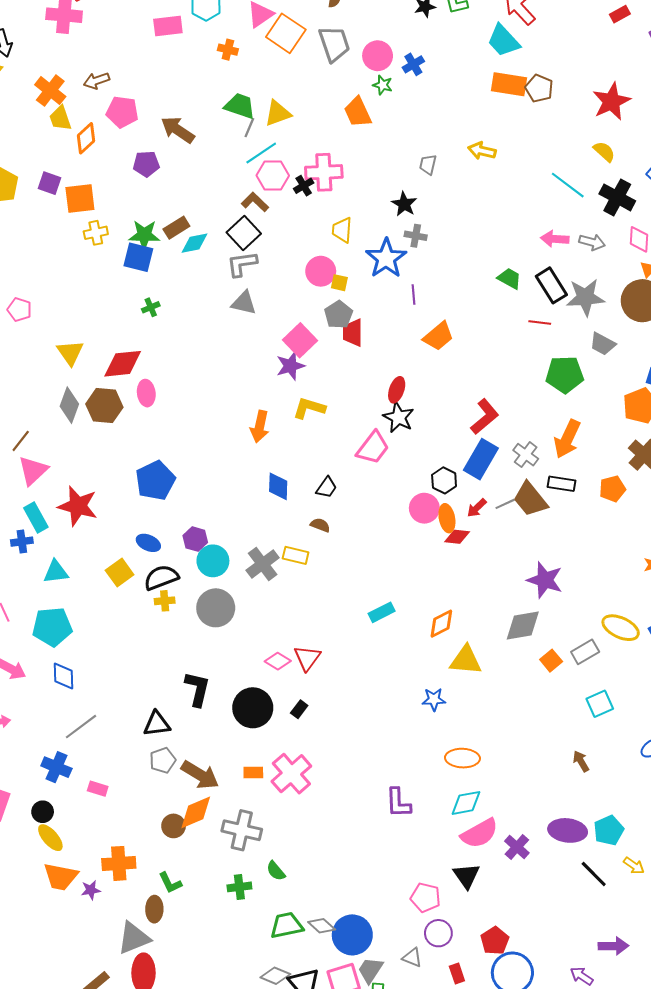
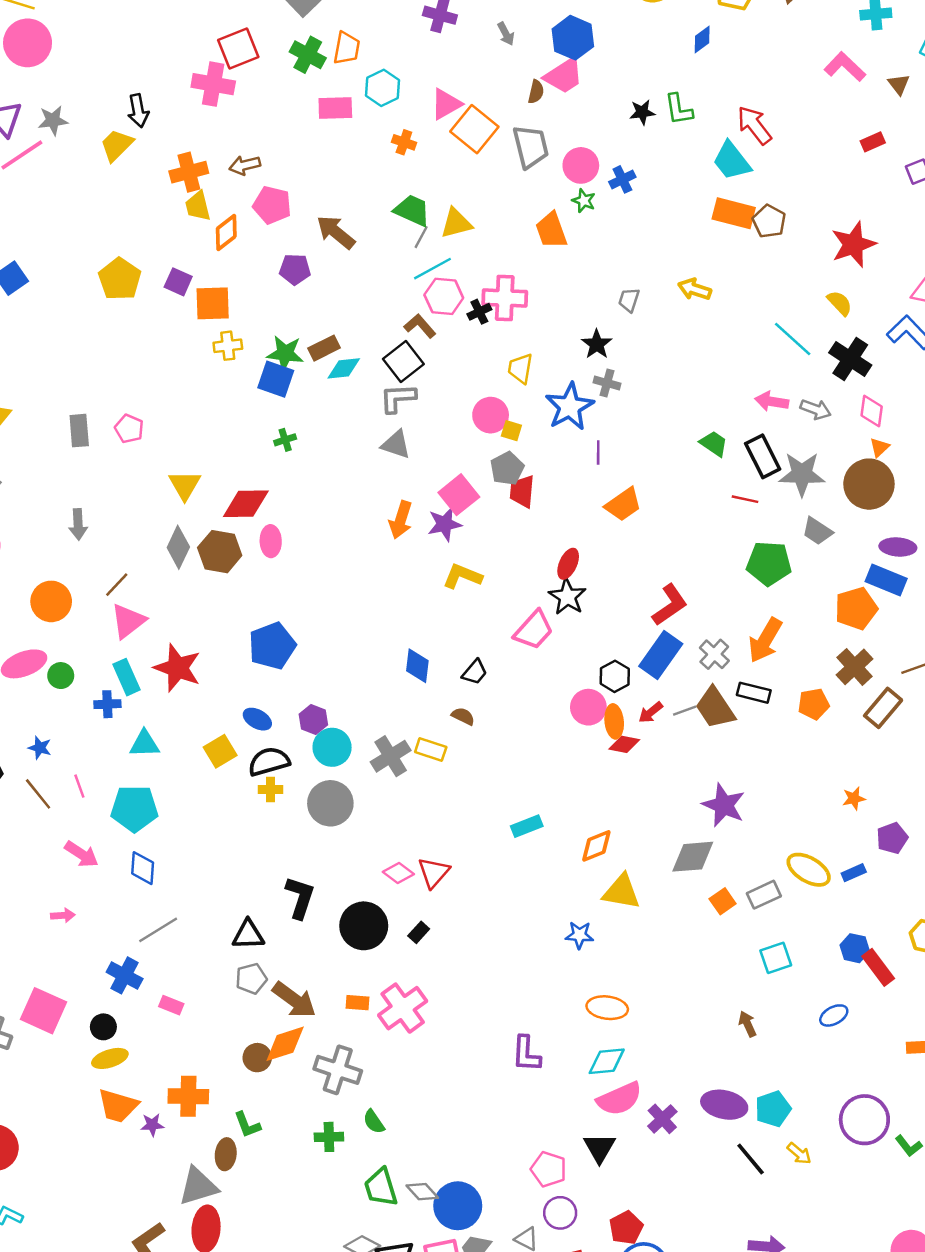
orange cross: (50, 91) -> (189, 172), turned 32
orange arrow: (260, 427) -> (401, 520), moved
yellow ellipse: (50, 838) -> (110, 1058), turned -72
green trapezoid: (287, 925) -> (381, 1187), turned -100

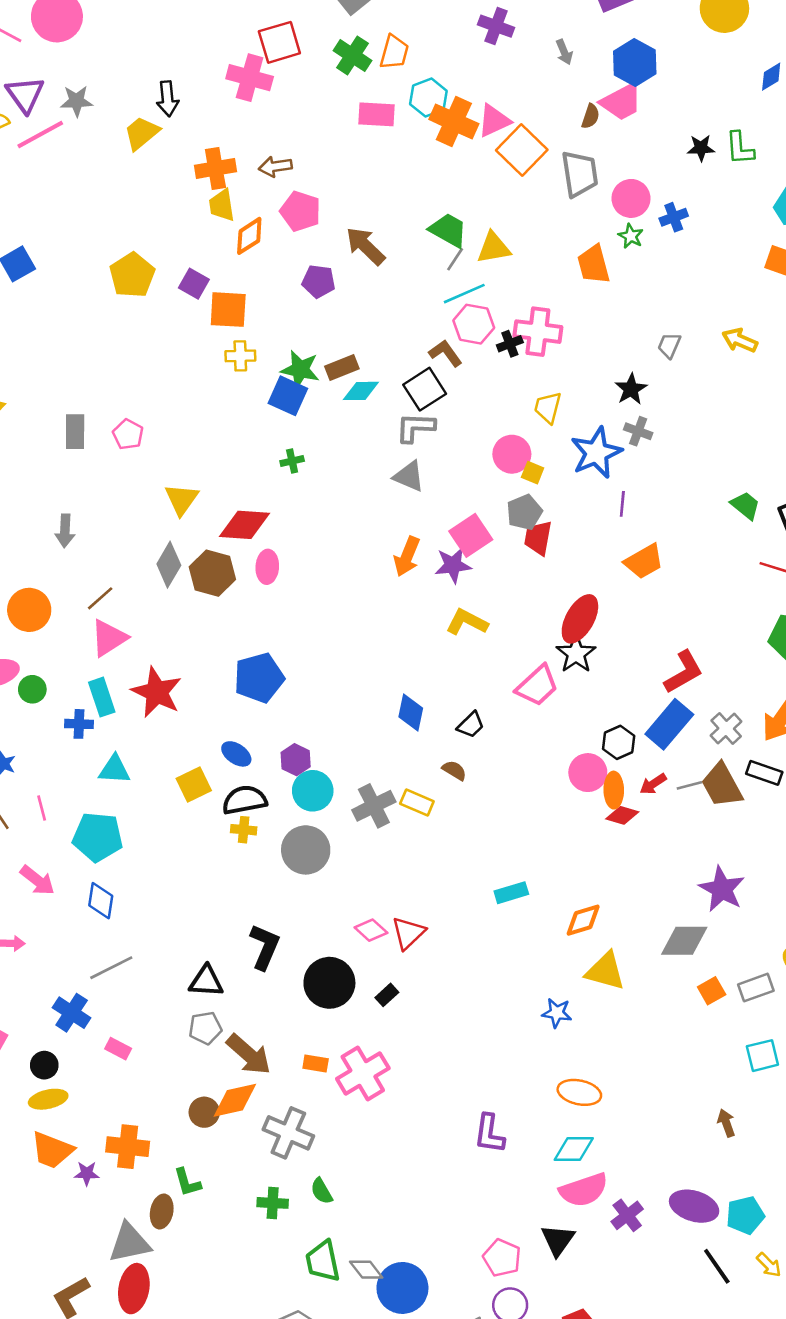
orange cross: (404, 142) -> (454, 122), moved, size x1.8
red ellipse: (568, 564) -> (580, 619), size x1.5

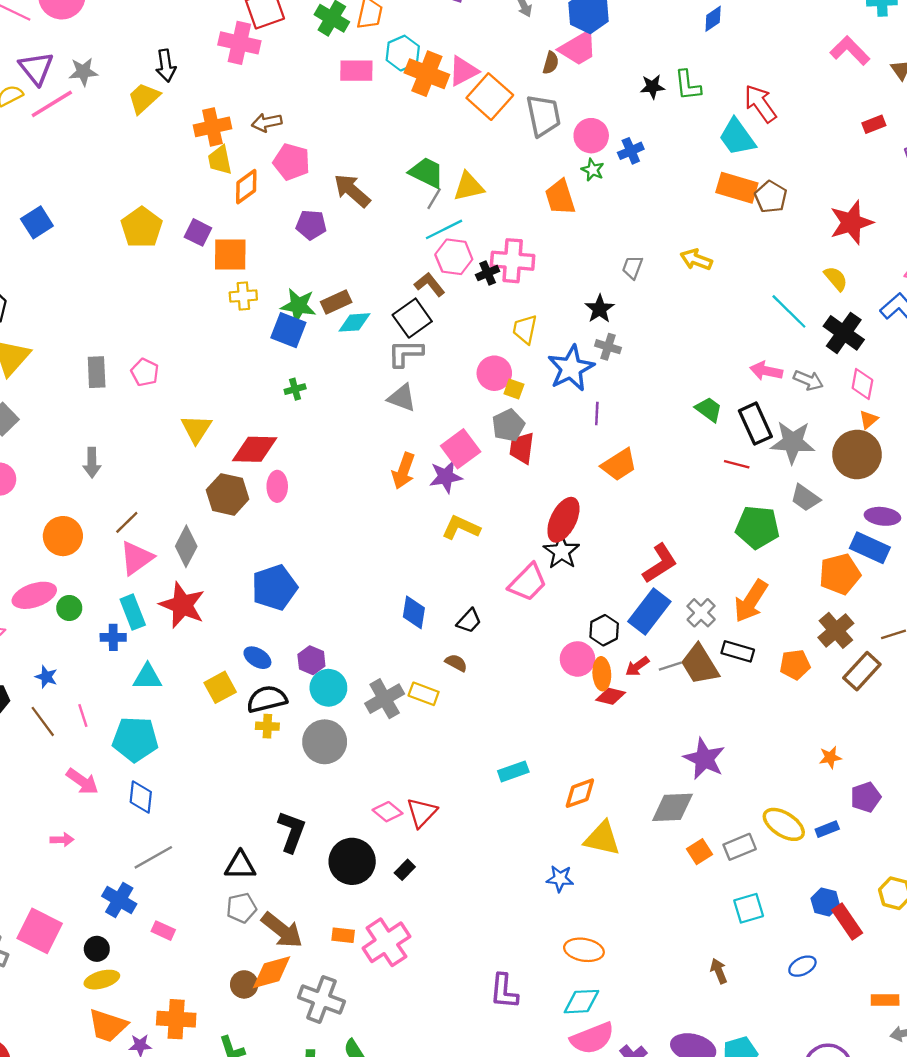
gray diamond: (169, 565) -> (186, 546), moved

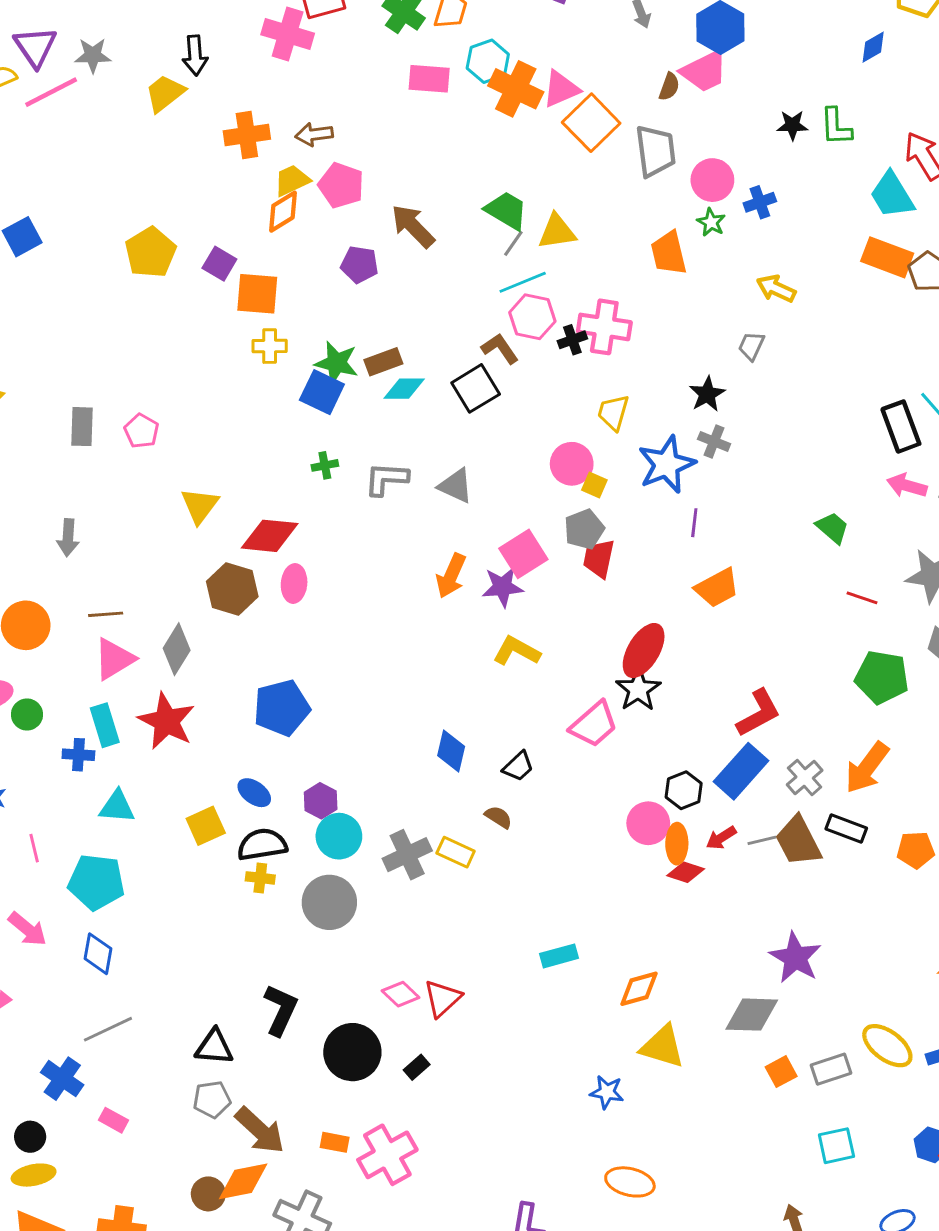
yellow trapezoid: (220, 160) -> (292, 180), moved, turned 72
yellow arrow: (696, 260) -> (776, 289), moved
gray L-shape: (405, 353) -> (386, 479), moved
black rectangle: (755, 424) -> (901, 427), moved
brown line: (127, 522) -> (106, 614), turned 36

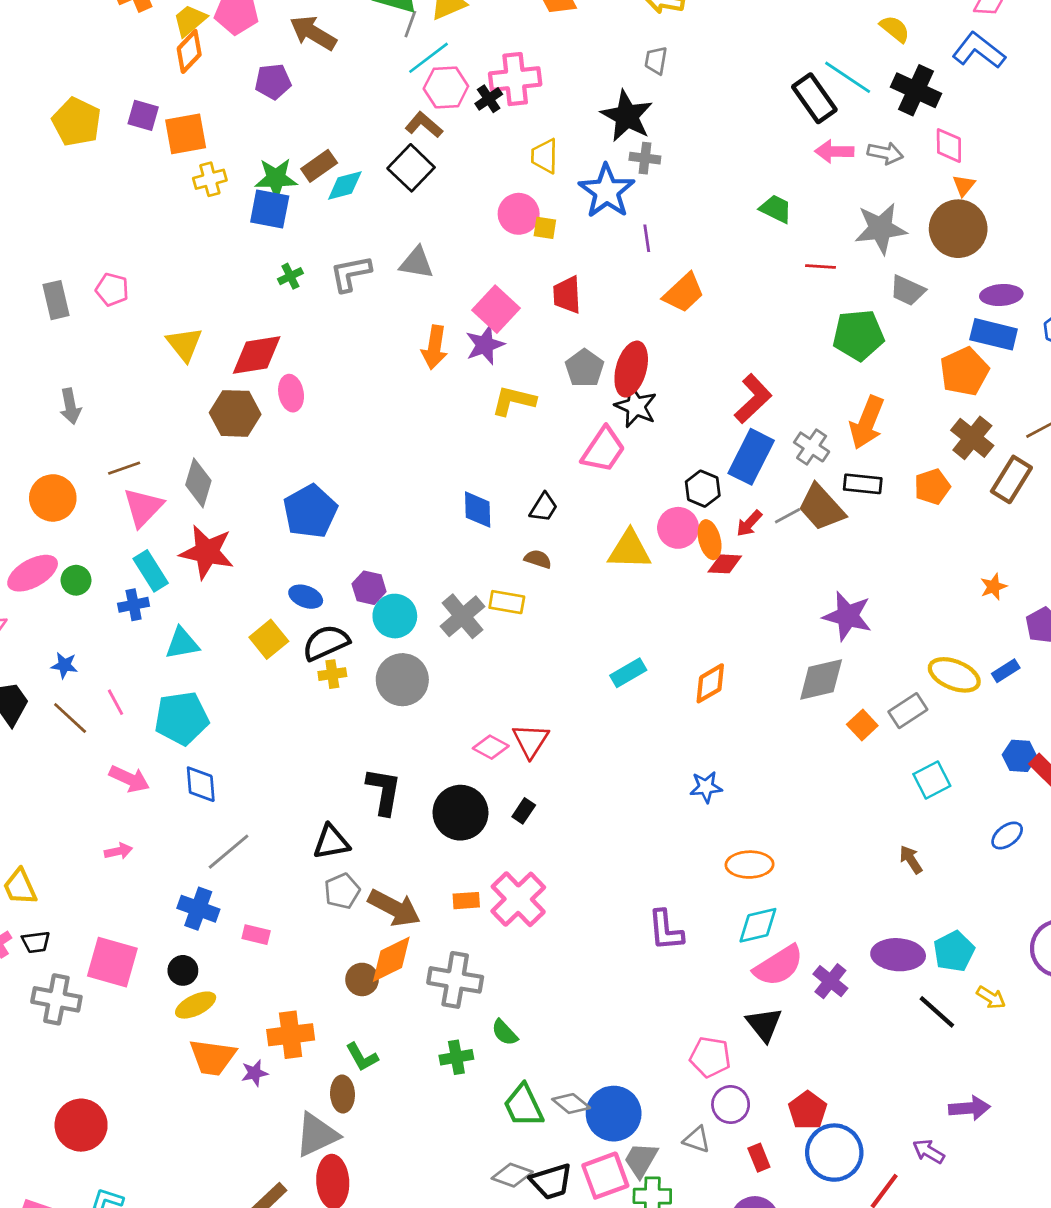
black star: (707, 394) -> (627, 116), size x1.5
gray pentagon: (584, 529) -> (585, 368), moved
yellow triangle: (662, 1047) -> (629, 550), moved

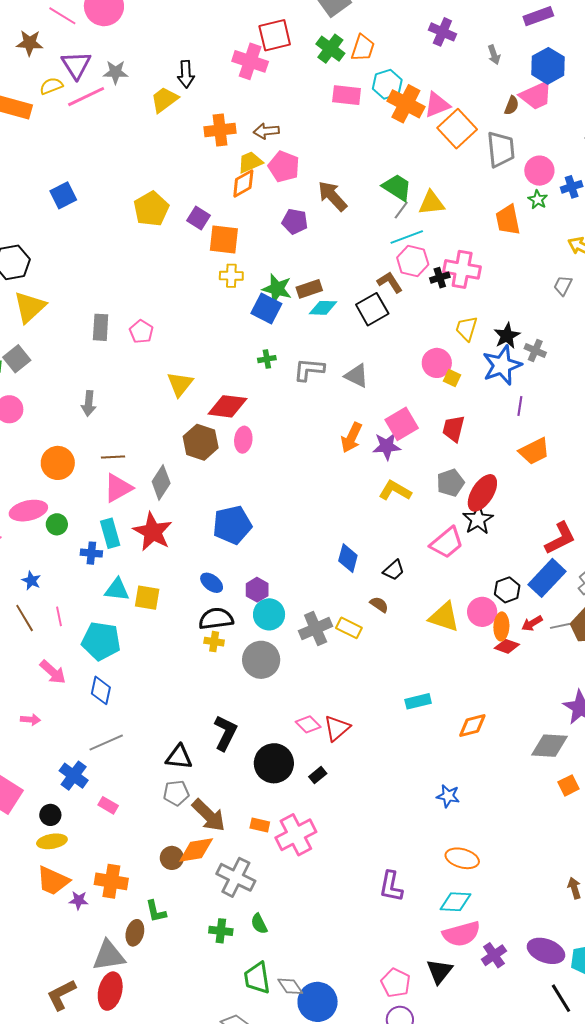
black star: (627, 116) -> (507, 336), moved, size x0.7
yellow square: (269, 639) -> (147, 598), moved, turned 32

